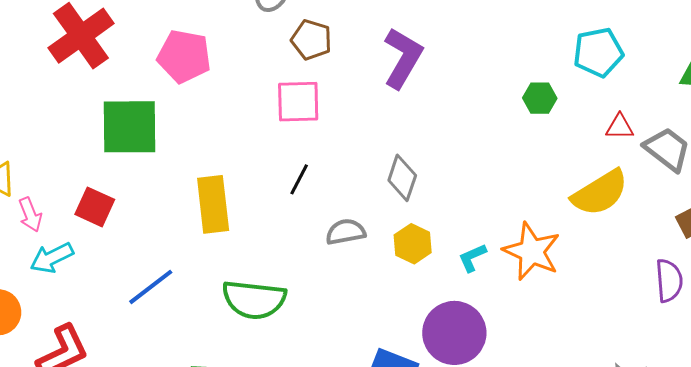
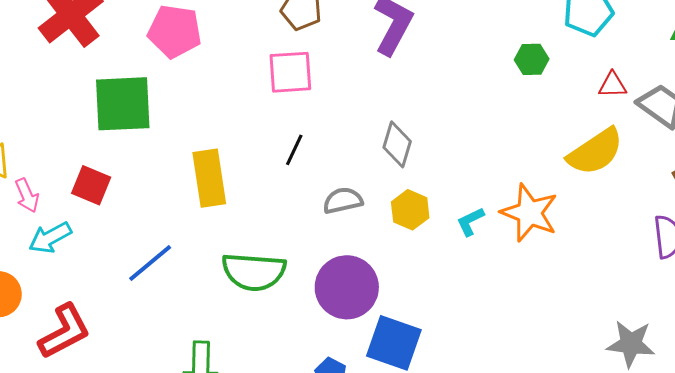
purple circle: (454, 333) -> (347, 287), moved

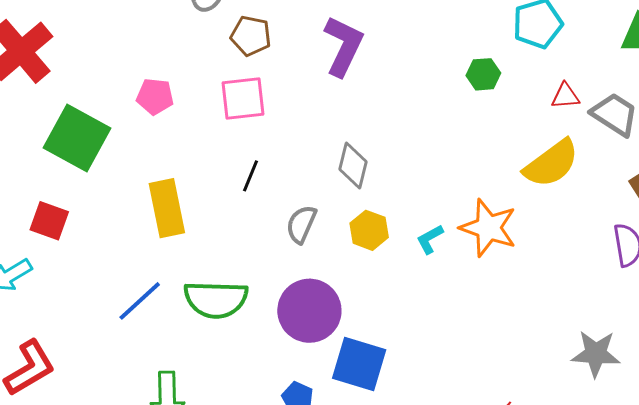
pink pentagon: (175, 31) -> (155, 96), moved, size x0.7
green square: (123, 104) -> (77, 138), turned 34
gray semicircle: (343, 201) -> (301, 224), turned -51
blue line: (150, 263) -> (140, 301), moved

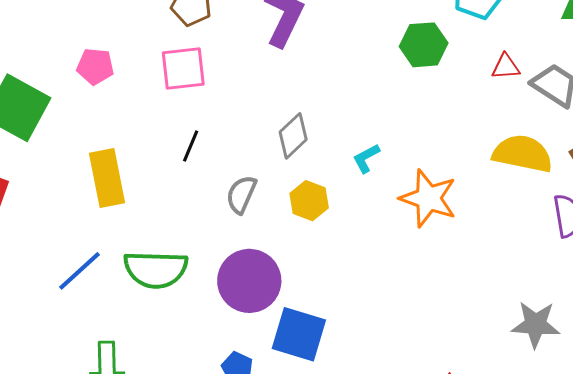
green hexagon: (483, 74) -> (424, 45), size x1.4
yellow semicircle: (551, 164) -> (523, 154), moved, turned -132
gray diamond: (353, 166) -> (293, 136), turned 33
cyan L-shape: (430, 239) -> (366, 158), moved

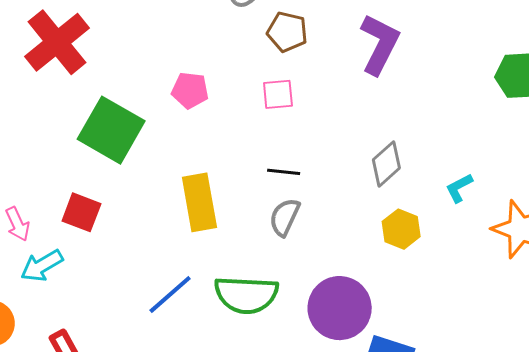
pink square: (183, 69) -> (278, 94), size x0.7
black line: (191, 146) -> (284, 172), turned 72
gray semicircle: (241, 194) -> (285, 217), moved

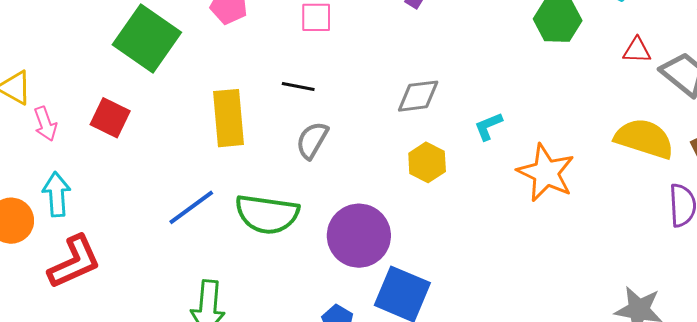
gray diamond: (386, 164) -> (418, 96), turned 30
black line: (284, 172) -> (298, 86), moved
cyan arrow: (42, 266) -> (57, 194), moved, turned 111

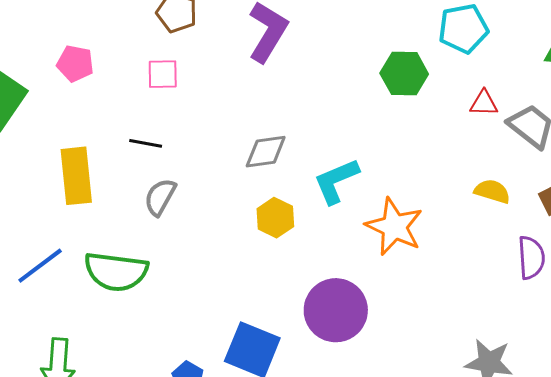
cyan L-shape: (488, 126) -> (336, 181), size x1.6
yellow semicircle: (644, 139) -> (492, 191), size x0.6
purple circle: (359, 236) -> (336, 310), moved

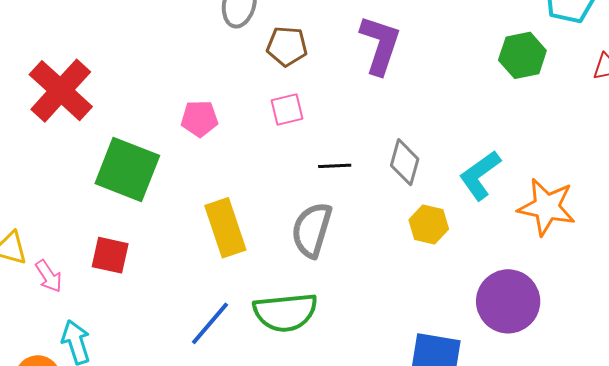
black line: (146, 143) -> (335, 166), moved
gray diamond: (266, 152) -> (405, 162), turned -54
gray semicircle: (160, 197) -> (312, 230), size x1.4

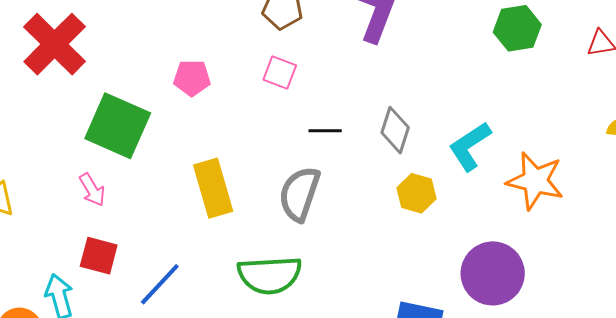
pink square: (287, 109) -> (280, 72), turned 32
red square: (110, 255) -> (99, 256), moved
pink arrow: (49, 276) -> (92, 190), moved
blue line: (210, 323) -> (160, 284), moved

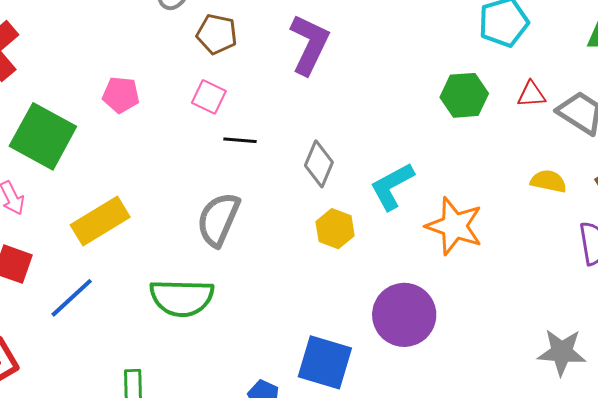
green hexagon: (517, 28) -> (464, 95), moved
black line: (325, 131) -> (240, 140), moved
yellow rectangle: (213, 188) -> (100, 221), moved, turned 70

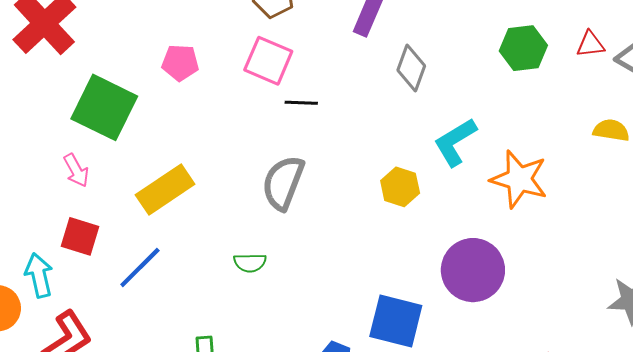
pink square: (209, 97) -> (268, 61), size x1.4
gray diamond: (319, 164) -> (411, 68), moved
green semicircle: (182, 298) -> (250, 263), size x0.5

